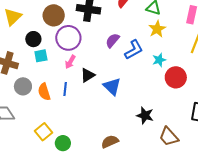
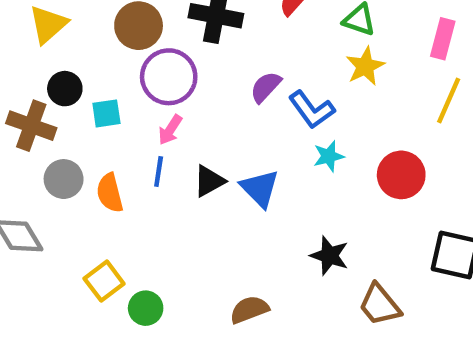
black circle: (33, 39) -> (65, 89), moved
blue L-shape: (134, 50) -> (312, 110), turned 80
cyan star: (159, 60) -> (329, 156), moved
black triangle: (88, 75) -> (209, 181), moved
blue line: (65, 89) -> (159, 172), moved

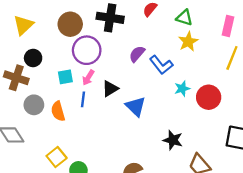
cyan square: (106, 113) -> (65, 77), moved
cyan star: (329, 156) -> (182, 89), moved
black triangle: (209, 181) -> (110, 89), moved

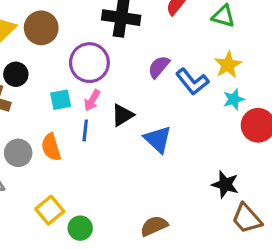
brown circle: (70, 24) -> (41, 28), moved
yellow star: (188, 42) -> (228, 65), moved
cyan star: (182, 89) -> (234, 99), moved
gray circle: (34, 105) -> (18, 153), moved
black star: (173, 140) -> (225, 184), moved

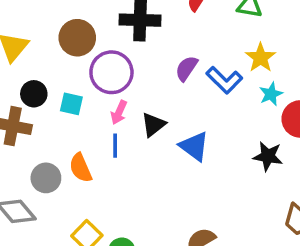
brown circle: (41, 28) -> (77, 38), moved
cyan square: (61, 100) -> (71, 104), moved, turned 30
black star: (225, 184) -> (268, 156), moved

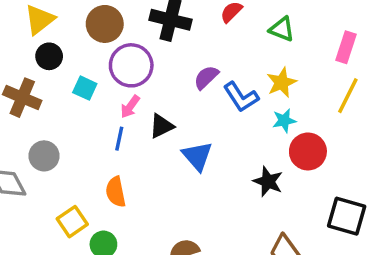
black circle: (34, 94) -> (49, 56), moved
orange semicircle: (81, 168) -> (116, 192), moved

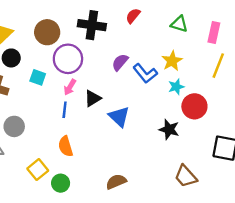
green triangle: (282, 29) -> (179, 24), moved

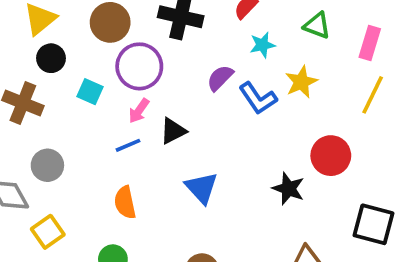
cyan star: (176, 87) -> (262, 45), moved
blue line: (65, 110) -> (128, 145), turned 56
blue triangle: (119, 117) -> (202, 188), moved
yellow square: (38, 170) -> (48, 232), moved

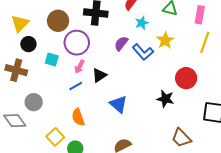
yellow square: (48, 232) -> (55, 137), moved

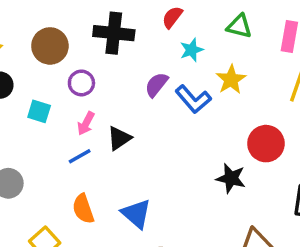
purple circle: (77, 43) -> (81, 83), size x0.6
blue triangle: (118, 104) -> (136, 214), moved

